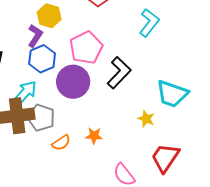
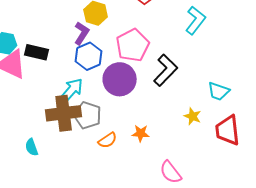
cyan trapezoid: (172, 94) -> (219, 91), size x0.7
red trapezoid: (165, 158) -> (228, 130), moved, turned -40

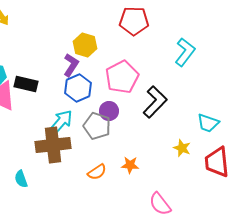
purple circle: (120, 79) -> (109, 111), size x0.6
gray pentagon: (88, 115) -> (97, 126), moved

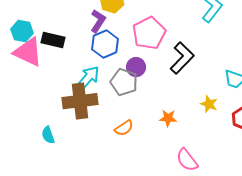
orange star: (130, 165) -> (168, 118), moved

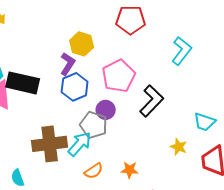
black rectangle: (53, 40) -> (23, 83), size x1.4
cyan arrow: (88, 78) -> (80, 144), moved
orange star: (168, 118) -> (130, 170), moved

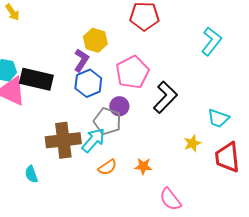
cyan L-shape: (182, 51) -> (211, 41), moved
yellow star: (179, 147) -> (192, 143), turned 30

